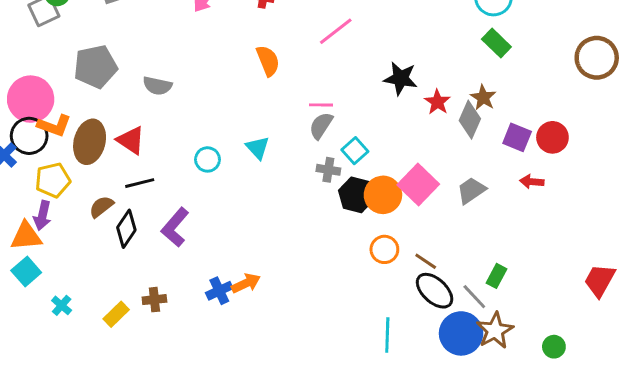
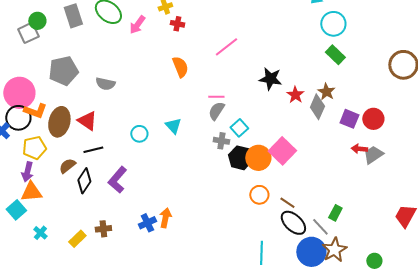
gray trapezoid: (471, 190) -> (373, 155), moved
orange triangle: (26, 236) -> (31, 192), moved
orange arrow: (246, 283) -> (165, 218), turned -54

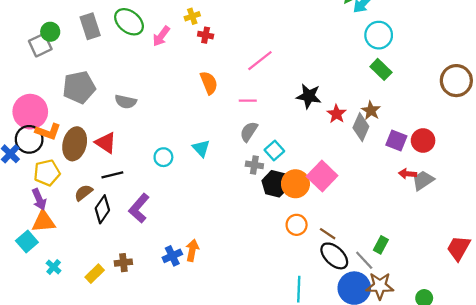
pink line: (216, 97) -> (248, 101), moved
purple arrow: (27, 172) -> (39, 199), turned -36
brown star: (334, 250) -> (380, 286), turned 30

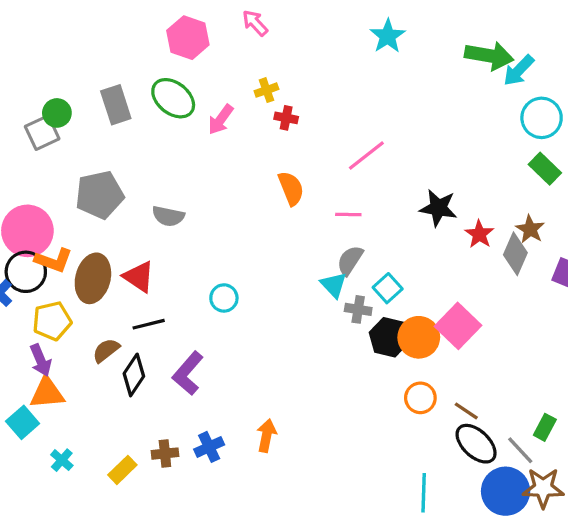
cyan triangle: (201, 148) -> (334, 285), moved
blue cross: (172, 256) -> (209, 447), moved

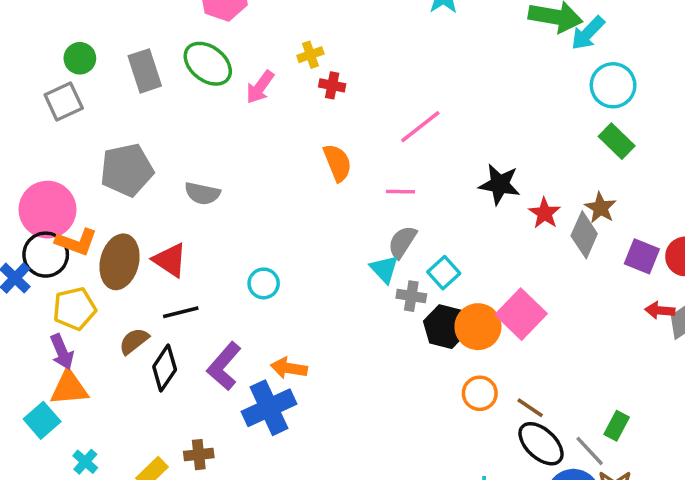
green circle: (57, 113) -> (80, 58), moved
orange arrow: (266, 436) -> (289, 368), moved, turned -92
blue cross: (209, 447) -> (269, 408), moved, size x1.6

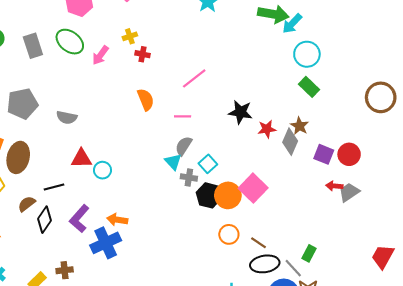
red star: (545, 213) -> (267, 129), turned 30
red triangle: (170, 260) -> (81, 159), moved, turned -35
black ellipse: (541, 444) -> (265, 264), turned -52

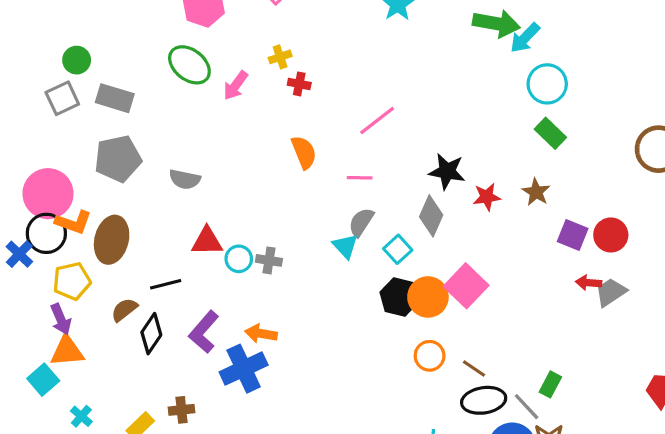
gray rectangle: (33, 46) -> (115, 98), moved, turned -55
gray diamond: (290, 142) -> (431, 216), moved
gray cross: (189, 178) -> (269, 260), moved

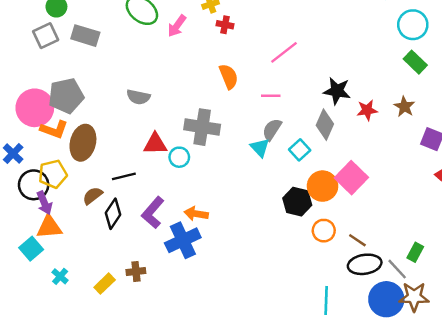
gray pentagon: (118, 159) -> (66, 96), moved
black circle: (46, 233) -> (34, 185), moved
gray cross: (269, 260) -> (202, 127), moved, size x1.8
black hexagon: (399, 297) -> (297, 202), moved

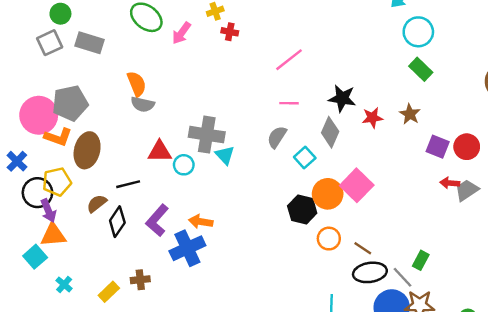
orange semicircle: (229, 76) -> (137, 84), moved
pink line: (271, 96) -> (289, 103), moved
cyan triangle: (260, 148) -> (225, 155), moved

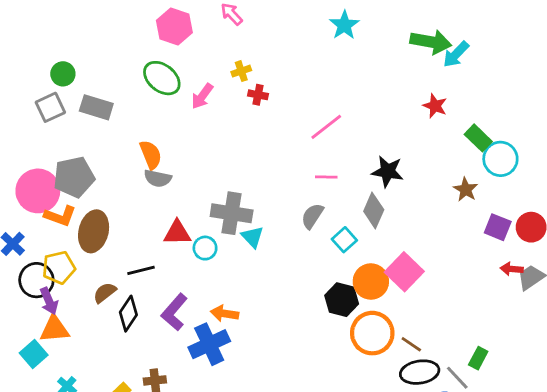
cyan circle: (418, 32) -> (500, 159), moved
red star: (372, 118) -> (435, 106), moved, turned 30
orange circle: (329, 239) -> (372, 333), size x1.6

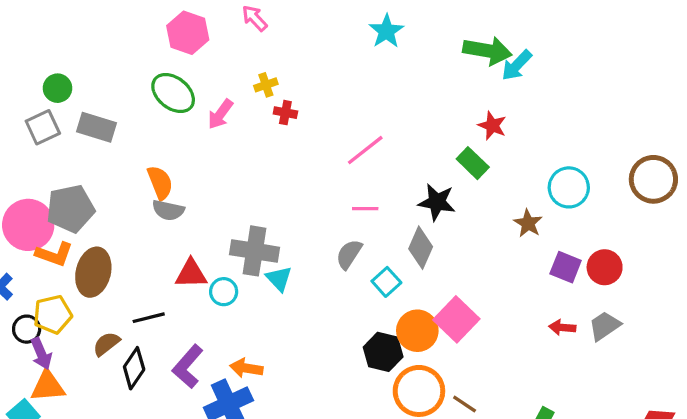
green rectangle: (478, 138) -> (473, 163), moved
red arrow: (512, 269) -> (562, 327), moved
black circle: (36, 280) -> (27, 329), size x0.7

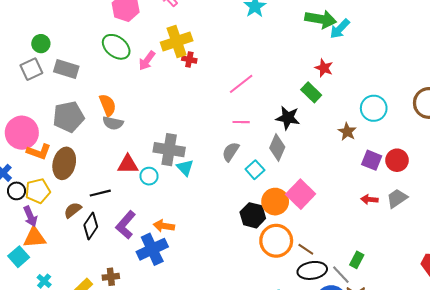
yellow cross: (266, 85) -> (177, 41), size x2.0
gray pentagon: (71, 209) -> (68, 117), moved
black circle: (27, 329) -> (17, 191), moved

